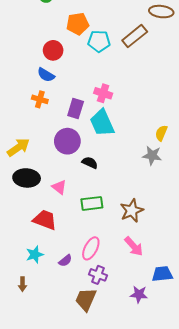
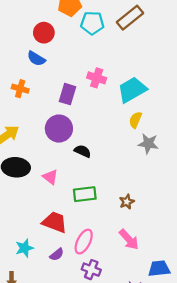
orange cross: (40, 99) -> (20, 89), moved
cyan trapezoid: (102, 123) -> (132, 90), moved, turned 84
yellow semicircle: (161, 133) -> (135, 120), moved
brown star: (132, 211) -> (127, 202), size x0.6
red trapezoid: (45, 220) -> (55, 222), moved

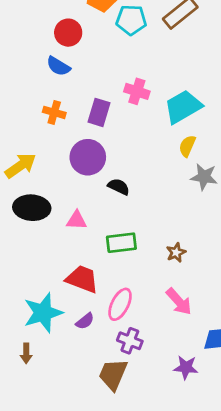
orange cross: (20, 89) -> (54, 112), moved
pink triangle: (50, 177) -> (77, 220), turned -35
cyan star: (24, 248) -> (43, 313), size x1.6

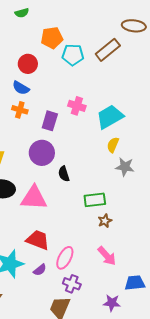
orange cross: (54, 112) -> (20, 110), moved
black semicircle: (119, 187) -> (64, 174), turned -133
pink triangle: (77, 220) -> (34, 198), size x1.8
green rectangle: (121, 243) -> (95, 200), moved

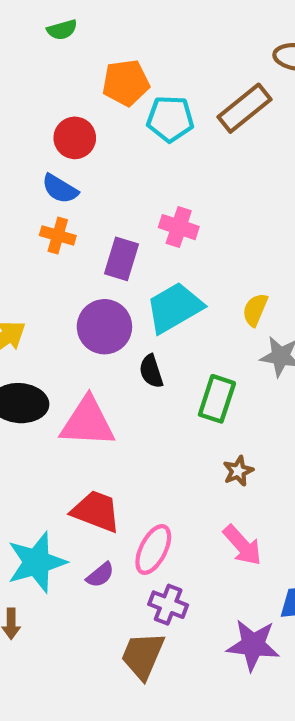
cyan trapezoid: (110, 117) -> (174, 308), moved
green rectangle: (95, 200) -> (217, 399), moved, turned -65
purple star: (112, 303) -> (253, 645), size x1.4

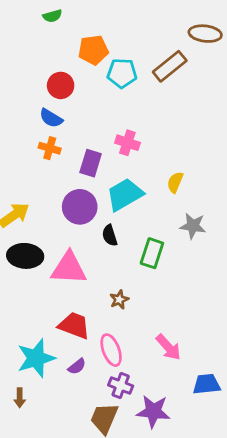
yellow semicircle: (255, 310) -> (175, 182), moved
brown star: (238, 471) -> (119, 300), moved
pink ellipse: (153, 549) -> (111, 350), turned -48
purple star: (253, 645) -> (153, 411), moved

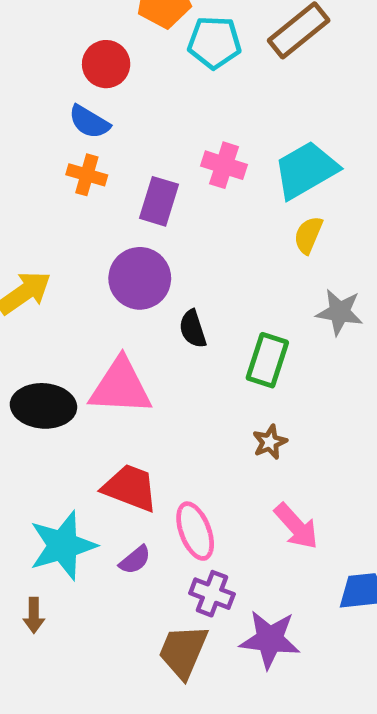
cyan trapezoid: (125, 195) -> (306, 170), moved
black ellipse: (25, 256) -> (43, 406), moved
brown star: (119, 300) -> (270, 442), moved

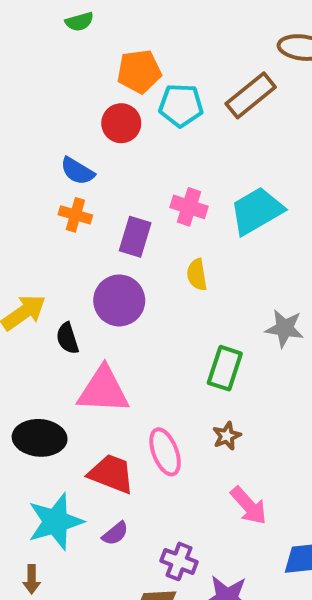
red circle: (106, 64) -> (121, 123), moved
yellow semicircle: (308, 235) -> (197, 275), moved, turned -32
black semicircle: (193, 329) -> (67, 338), moved
black ellipse: (43, 406) -> (40, 438), moved
pink ellipse: (195, 531) -> (165, 452), moved

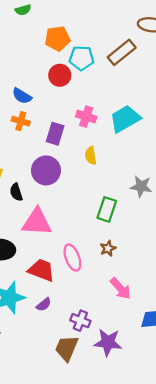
red circle: (121, 123) -> (60, 75), moved

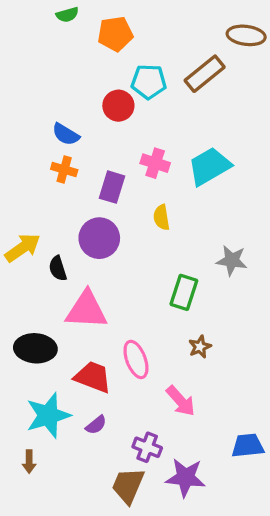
orange pentagon: (57, 39) -> (115, 34), moved
brown star: (108, 248) -> (200, 347), moved
pink arrow: (121, 289) -> (181, 401), moved

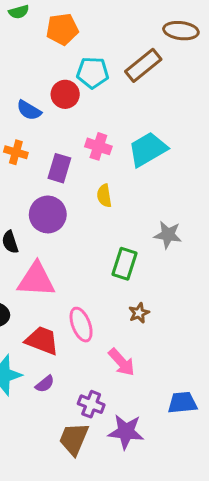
blue semicircle: (66, 134) -> (29, 110), moved

